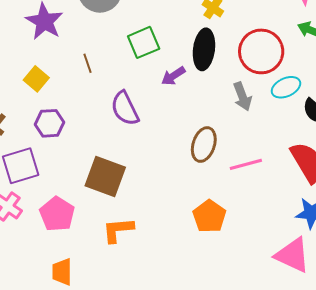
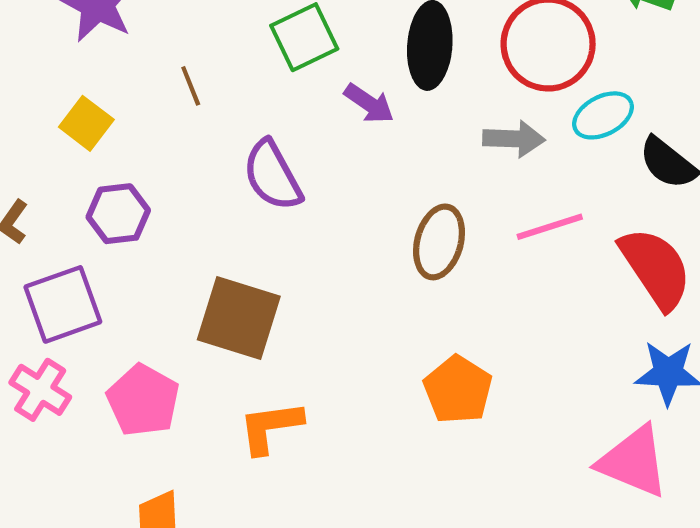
purple arrow: (173, 76) -> (369, 103), turned -110
gray arrow: (242, 96) -> (514, 139), turned -64
pink line: (246, 164) -> (550, 227), moved

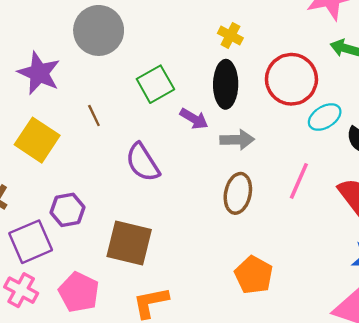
yellow square: (86, 123) -> (37, 140), size x1.5
gray arrow: (514, 139) -> (237, 140), moved
purple hexagon: (118, 214) -> (67, 210), moved
pink line: (550, 227) -> (299, 181), turned -45

